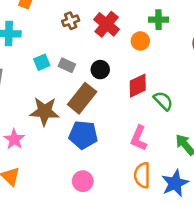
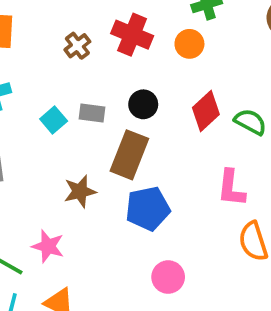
brown star: (44, 111) -> (80, 191), size x0.7

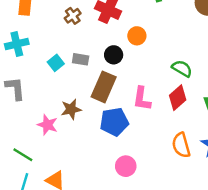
orange circle: (189, 44) -> (137, 36), moved
red diamond: (206, 111) -> (178, 98), moved
pink L-shape: (231, 188) -> (142, 99), moved
pink star: (48, 246) -> (47, 125), moved

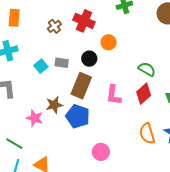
blue pentagon: (114, 122) -> (78, 116), moved, turned 30

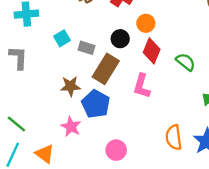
gray rectangle: (62, 63) -> (87, 48), moved
red diamond: (144, 94) -> (152, 51), moved, turned -35
pink star: (35, 118) -> (71, 127), moved

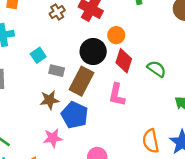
black circle: (120, 39) -> (93, 52), size x1.5
gray rectangle: (87, 48) -> (57, 71), moved
pink star: (71, 127) -> (53, 138), turned -30

